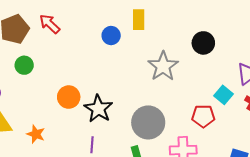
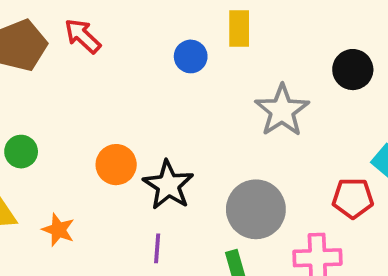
green circle: (24, 65) -> (21, 152), moved

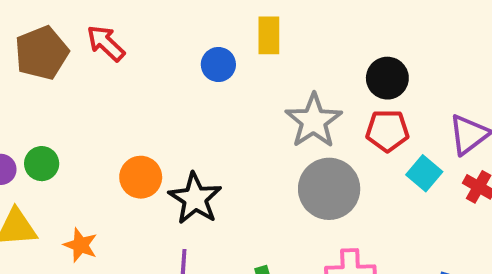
red pentagon: (353, 198) -> (387, 131), moved
gray circle: (256, 209) -> (329, 189), moved

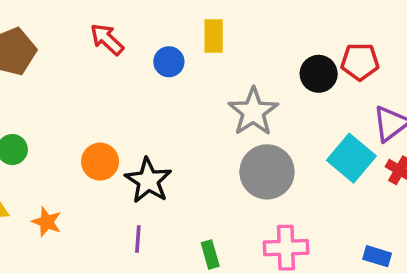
red arrow: (106, 43) -> (107, 39), moved
red pentagon: (387, 131) -> (360, 62), moved
cyan square: (424, 173) -> (351, 158), size x1.5

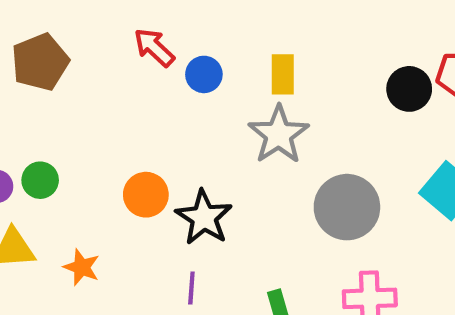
yellow rectangle: (214, 36) -> (283, 74), moved
blue circle: (169, 62) -> (204, 74), moved
gray star: (253, 112) -> (279, 135), moved

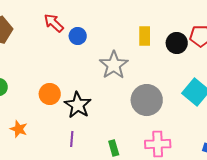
yellow rectangle: (283, 74) -> (145, 36), moved

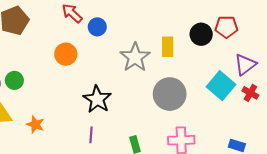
yellow rectangle: (145, 36) -> (168, 47), moved
orange circle: (50, 94) -> (66, 54), moved

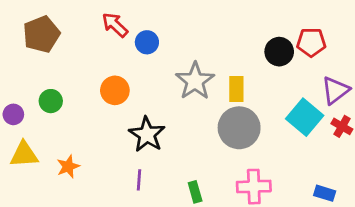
yellow rectangle: (168, 47) -> (236, 89), moved
orange circle: (66, 54) -> (115, 90), moved
green circle: (14, 80) -> (51, 101), moved
orange star: (35, 124) -> (68, 166), turned 30

